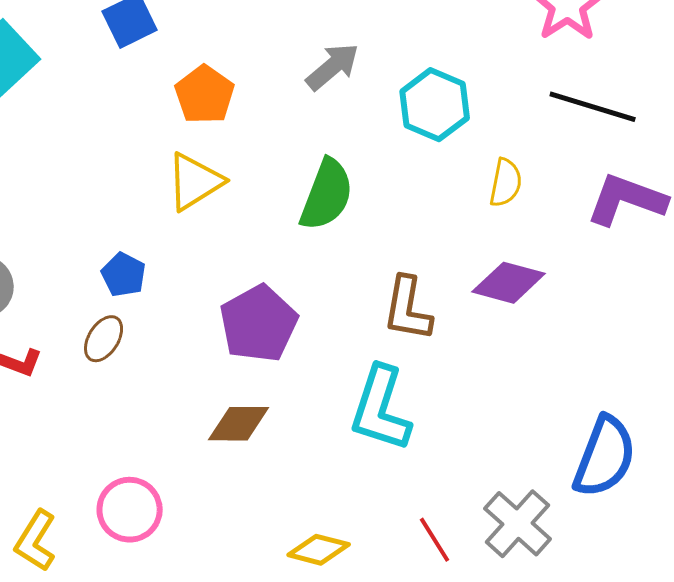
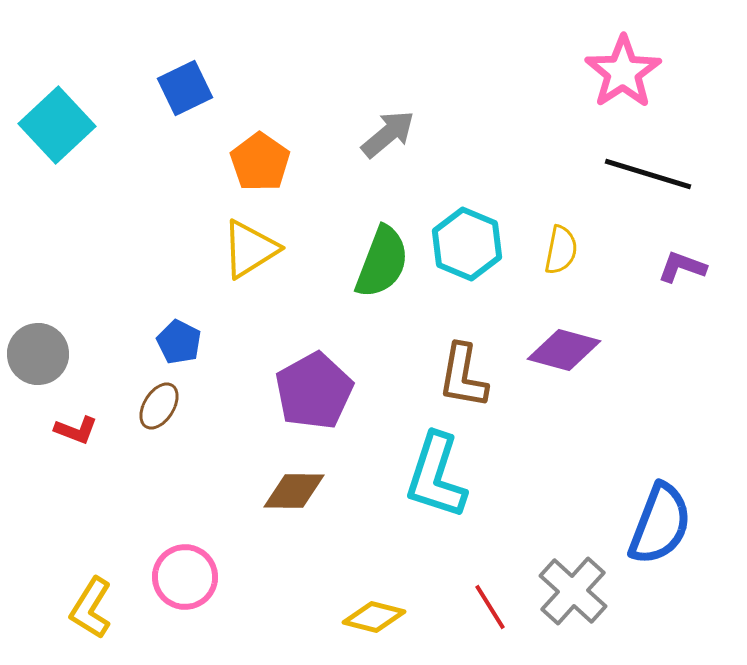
cyan hexagon: (435, 105) -> (467, 244), moved
purple L-shape: (627, 200) -> (682, 267), size x0.6

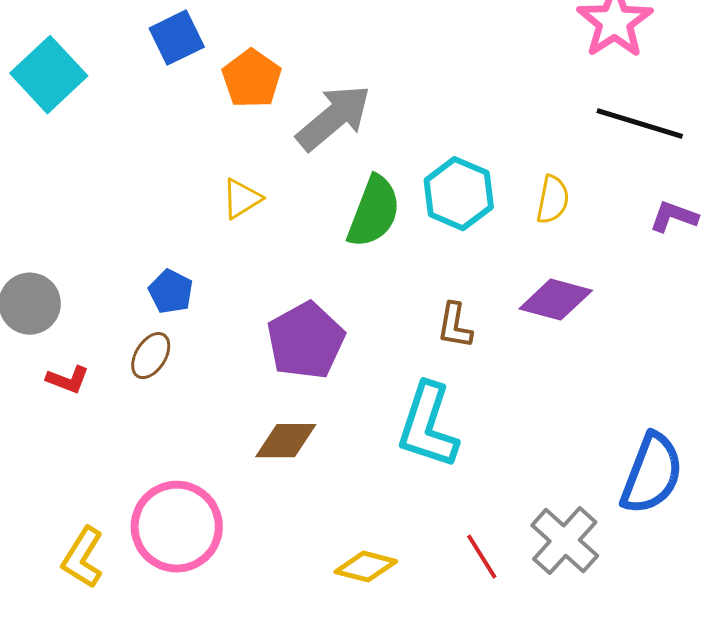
gray arrow: (388, 134) -> (334, 118), moved, size x1.4
orange pentagon: (260, 162) -> (252, 79), moved
yellow triangle: (250, 249) -> (242, 199), size x0.7
brown L-shape: (463, 376) -> (455, 326), size x0.7
pink circle: (185, 577) -> (177, 527), size x1.4

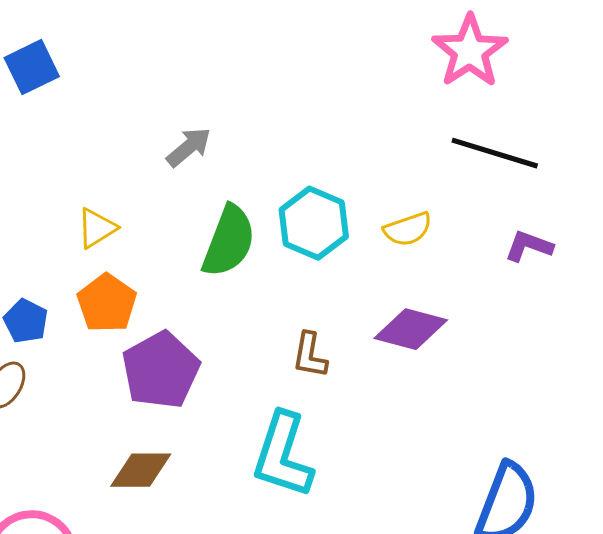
orange pentagon: (252, 79) -> (107, 303), moved
gray arrow: (334, 118) -> (189, 147), size x0.6
yellow semicircle: (553, 200) -> (408, 229), turned 60

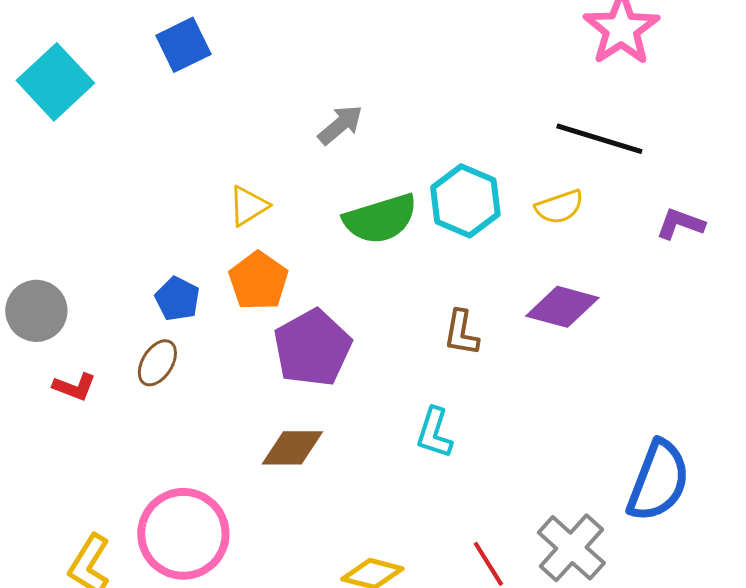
black line: (495, 153) -> (599, 139), moved
green semicircle: (229, 241) -> (380, 219), turned 52
cyan L-shape: (283, 455) -> (434, 433), size x0.6

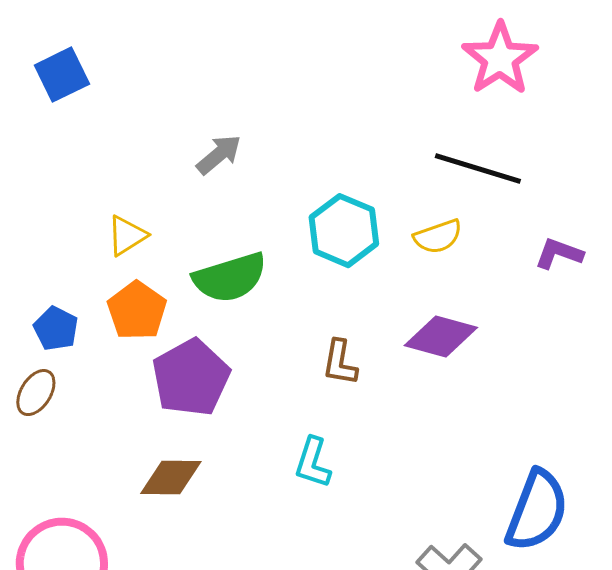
green semicircle: (380, 219) -> (230, 278), moved

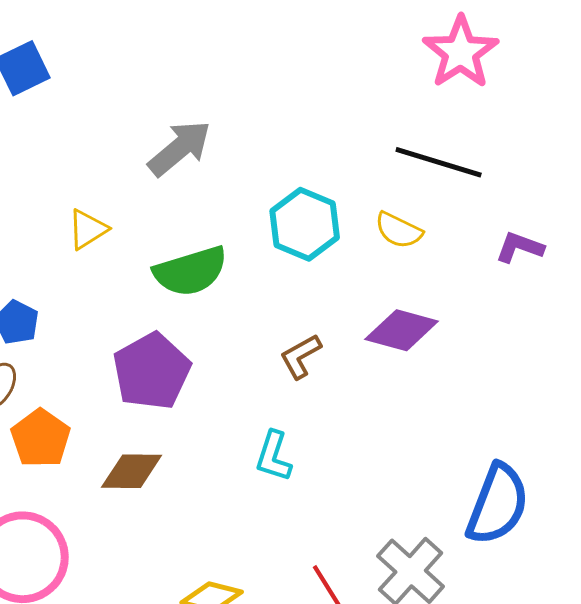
gray arrow: (219, 155) -> (180, 148), size x1.4
yellow semicircle: (438, 237) -> (399, 230), turned 45
orange pentagon: (137, 311) -> (41, 438), moved
brown L-shape: (340, 363) -> (301, 356), turned 51

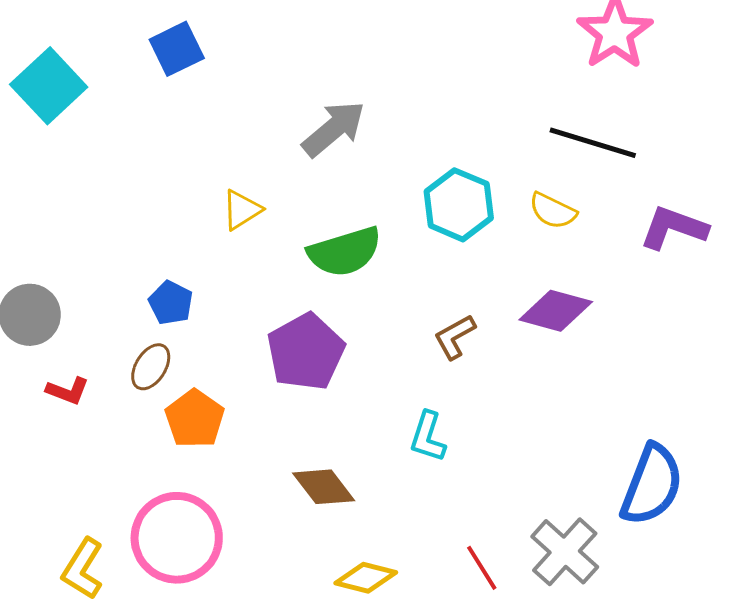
purple L-shape: (520, 247) -> (674, 228), size x1.4
brown diamond: (132, 471) -> (324, 487), moved, turned 52

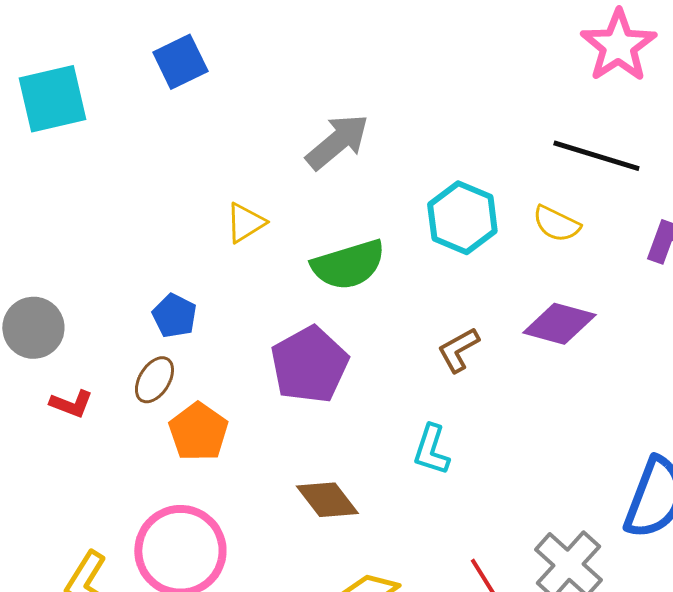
cyan square: (49, 86) -> (52, 99), turned 30

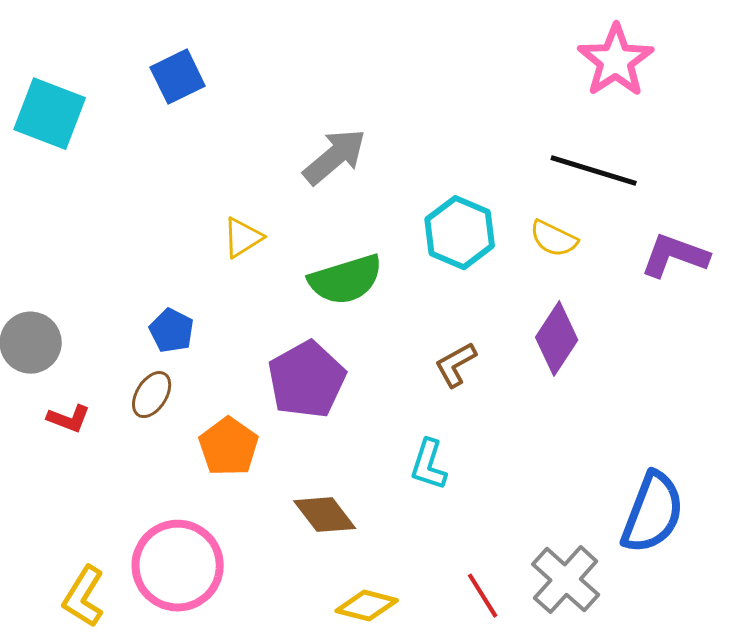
cyan square: (52, 99) -> (50, 114), turned 34
purple diamond: (559, 324) -> (557, 339), turned -72
orange pentagon: (198, 432) -> (229, 447), moved

